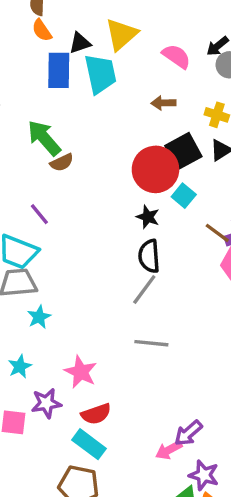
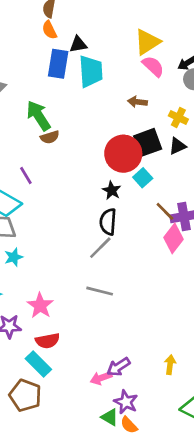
yellow triangle: (121, 34) -> (147, 42), moved

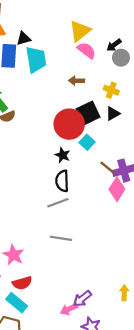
gray line: (100, 248) -> (58, 203), turned 30

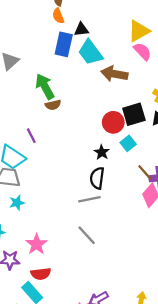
cyan trapezoid: (36, 60) -> (90, 52), turned 144
brown arrow: (77, 81) -> (114, 74), moved, size x1.6
red circle: (69, 124) -> (113, 122), size x0.7
gray line: (61, 238) -> (87, 235), turned 30

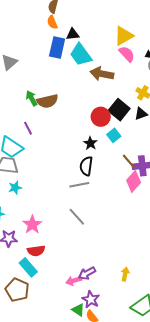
green arrow: (45, 86) -> (32, 98), moved, size x0.7
brown semicircle: (53, 105) -> (47, 101), size x1.5
black square: (134, 114) -> (119, 110), turned -35

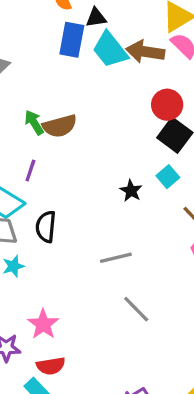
brown arrow: (102, 74) -> (145, 52), moved
red circle: (101, 117) -> (167, 105), moved
purple line: (28, 128) -> (30, 170), turned 48
black semicircle: (86, 166) -> (46, 227), moved
gray line: (77, 217) -> (136, 309), moved

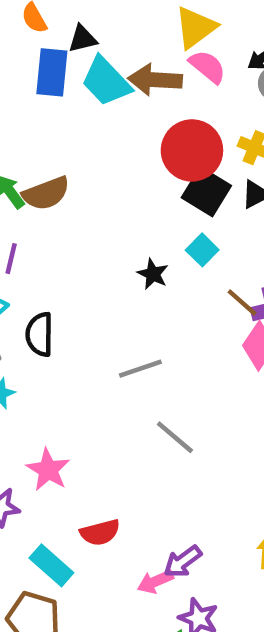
red circle: (167, 105) -> (192, 150), size x1.4
red semicircle: (51, 366) -> (100, 532), moved

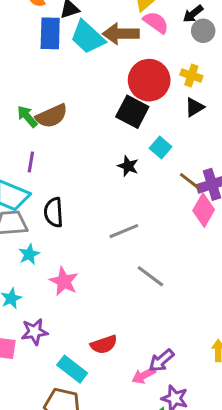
black square: (206, 192) -> (132, 112), moved
pink star: (48, 470) -> (64, 281), moved

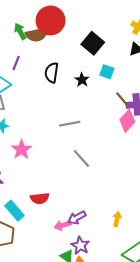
red circle: (149, 80) -> (51, 20), moved
cyan square: (161, 147) -> (107, 72), turned -32
black semicircle: (54, 212) -> (52, 73), moved

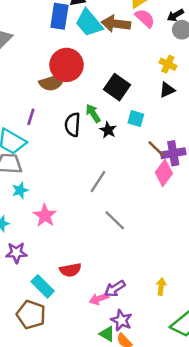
green arrow: (20, 31) -> (93, 113), moved
gray line: (70, 124) -> (98, 182), turned -42

